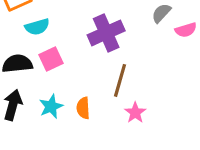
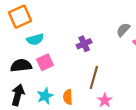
purple cross: (106, 33) -> (84, 44), size x0.6

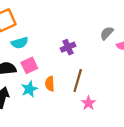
cyan star: (45, 96) -> (29, 89), moved
orange semicircle: (68, 97) -> (50, 84), moved

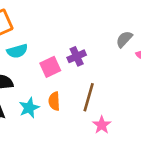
pink square: (29, 65) -> (50, 67), moved

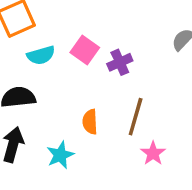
pink square: (50, 67) -> (85, 50), moved, turned -30
cyan star: (29, 108) -> (60, 155), moved

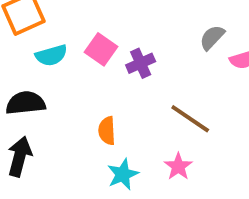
brown line: (136, 117) -> (190, 119), moved, turned -72
cyan star: (60, 155) -> (123, 174), moved

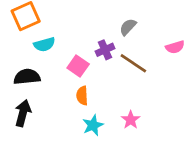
gray semicircle: (212, 37) -> (128, 27), moved
pink square: (101, 49) -> (78, 66), moved
brown line: (190, 119) -> (133, 63), moved

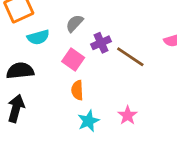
gray semicircle: (128, 27) -> (75, 23), moved

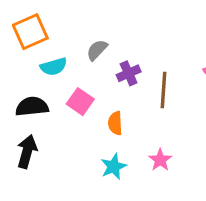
brown line: (130, 57) -> (164, 90), turned 60
pink square: (73, 60) -> (80, 102), moved
orange semicircle: (77, 90) -> (115, 123), moved

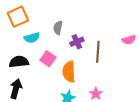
gray semicircle: (97, 50) -> (58, 28), turned -32
orange semicircle: (115, 123) -> (69, 72), size x1.5

